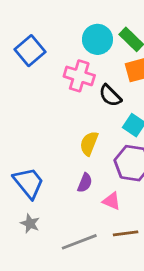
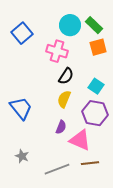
black semicircle: (110, 96) -> (66, 76), moved, turned -102
blue trapezoid: (29, 183) -> (21, 108), moved
pink triangle: (112, 201) -> (80, 140), size x1.6

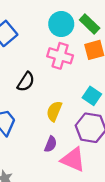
pink cross: (57, 51) -> (60, 56), moved
black semicircle: (66, 76) -> (26, 82), moved

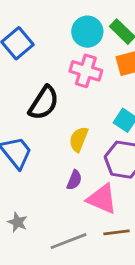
black semicircle: (26, 82) -> (44, 103), size x1.4

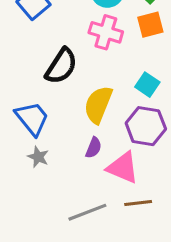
yellow semicircle: (79, 139) -> (98, 105), size x1.4
gray star: (18, 222) -> (38, 157), moved

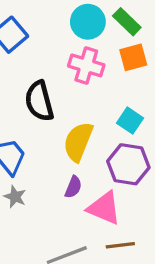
black semicircle: (61, 66) -> (39, 101), turned 132

